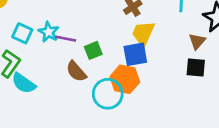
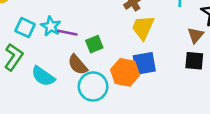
blue square: (135, 54) -> (144, 63), moved
cyan semicircle: (24, 83) -> (43, 76), moved
cyan circle: (108, 94) -> (93, 86), moved

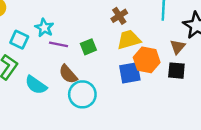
cyan star: (51, 26) -> (44, 28), moved
yellow trapezoid: (143, 28) -> (129, 40), turned 50
green square: (94, 44) -> (88, 47), moved
orange hexagon: (125, 72) -> (147, 60), moved

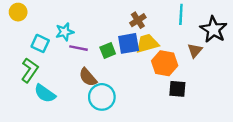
cyan star: (44, 28) -> (65, 32), turned 30
black square: (176, 71) -> (177, 89), moved
blue square: (130, 73) -> (129, 43), moved
cyan semicircle: (36, 85) -> (45, 93), moved

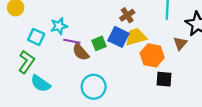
blue square: (129, 43) -> (119, 37), turned 36
brown semicircle: (88, 77) -> (81, 52), moved

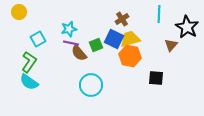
cyan star: (59, 26) -> (69, 29), moved
cyan square: (36, 37) -> (38, 39), turned 35
orange hexagon: (152, 55) -> (130, 56), moved
cyan semicircle: (41, 83) -> (29, 82), moved

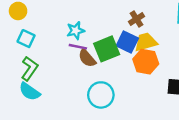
cyan square: (38, 39) -> (26, 39), moved, turned -35
green square: (96, 45) -> (107, 49), size x1.6

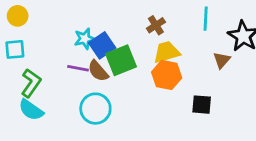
cyan square: (26, 39) -> (15, 49), moved, turned -30
blue square: (127, 42) -> (102, 45), moved, turned 30
purple line: (78, 47) -> (78, 68), moved
cyan circle: (101, 95) -> (95, 109), moved

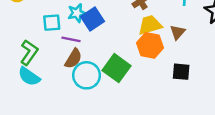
cyan square: (15, 49) -> (52, 23), moved
green square: (121, 60) -> (116, 68), moved, turned -32
brown triangle: (222, 60) -> (178, 32), moved
brown semicircle: (98, 71) -> (73, 59), moved, turned -108

